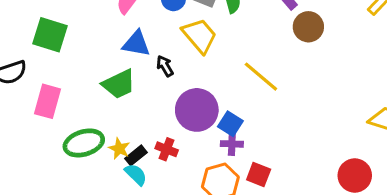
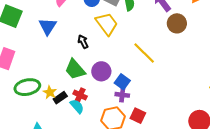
blue triangle: (136, 44) -> (48, 26), moved, turned 48
green trapezoid: (119, 84) -> (75, 69), moved, turned 70
purple circle: (197, 110) -> (101, 71), size x0.7
cyan semicircle: (136, 174) -> (77, 106), moved

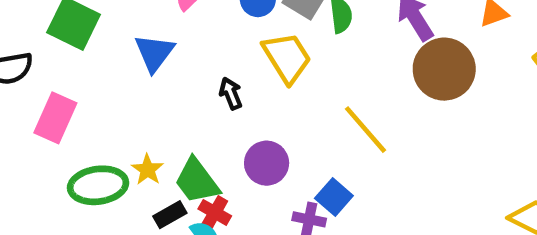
brown circle: (177, 23) -> (444, 69), size x1.4
green trapezoid: (75, 69) -> (197, 181), moved
blue square: (122, 82) -> (334, 197), moved
yellow star: (50, 92) -> (147, 170), moved

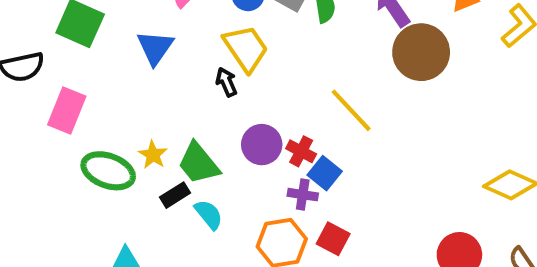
yellow trapezoid: (287, 58) -> (246, 48), moved
green ellipse: (98, 185) -> (108, 171), turned 30
red cross: (215, 212) -> (301, 151), moved

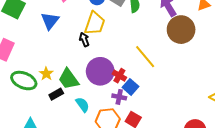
yellow trapezoid: (246, 48) -> (95, 23), turned 50
purple circle: (262, 145) -> (100, 71), size x1.4
cyan semicircle: (209, 214) -> (82, 105), moved

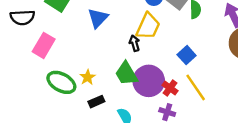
yellow line: (145, 57) -> (196, 87), moved
green trapezoid: (69, 79) -> (126, 74), moved
blue square: (130, 87) -> (187, 55), moved

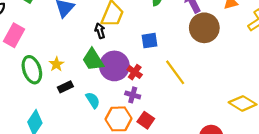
blue square: (187, 55) -> (149, 41), turned 35
green ellipse: (61, 82) -> (32, 70), turned 44
yellow line: (196, 87) -> (175, 72), moved

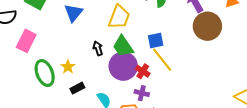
black arrow: (100, 31) -> (98, 48), moved
green trapezoid: (93, 60) -> (123, 46), moved
yellow line: (175, 72) -> (162, 60), moved

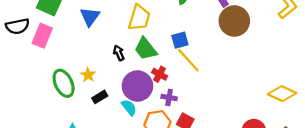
pink rectangle: (26, 41) -> (42, 36), moved
purple circle: (123, 66) -> (137, 86), moved
red cross: (143, 71) -> (160, 74), moved

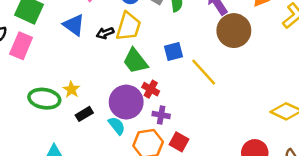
blue triangle: (90, 17) -> (74, 25), turned -30
black arrow: (119, 53) -> (105, 33), moved, turned -88
yellow line: (188, 60) -> (204, 72), moved
green ellipse: (64, 83) -> (44, 99), turned -56

